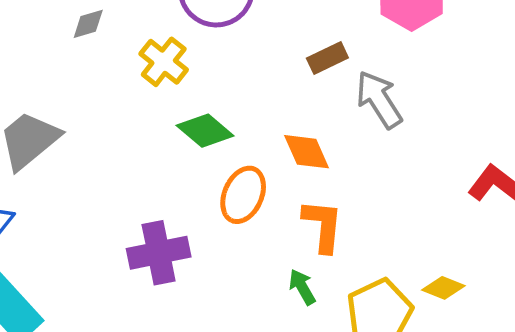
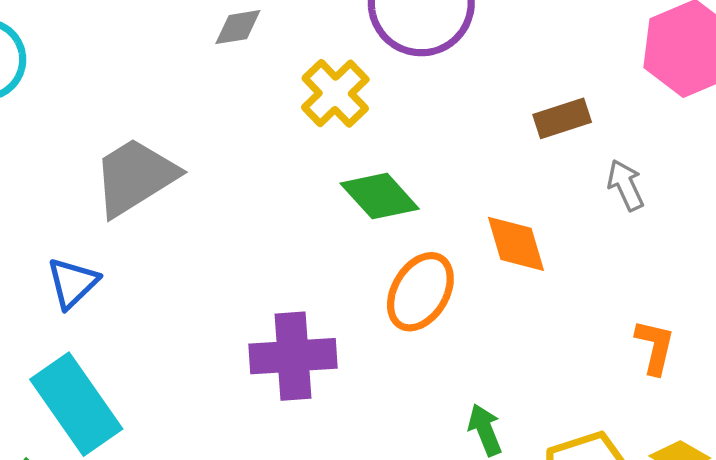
gray arrow: (379, 99) -> (626, 185), size x0.6
orange L-shape: (323, 226) -> (655, 347), moved, size x0.7

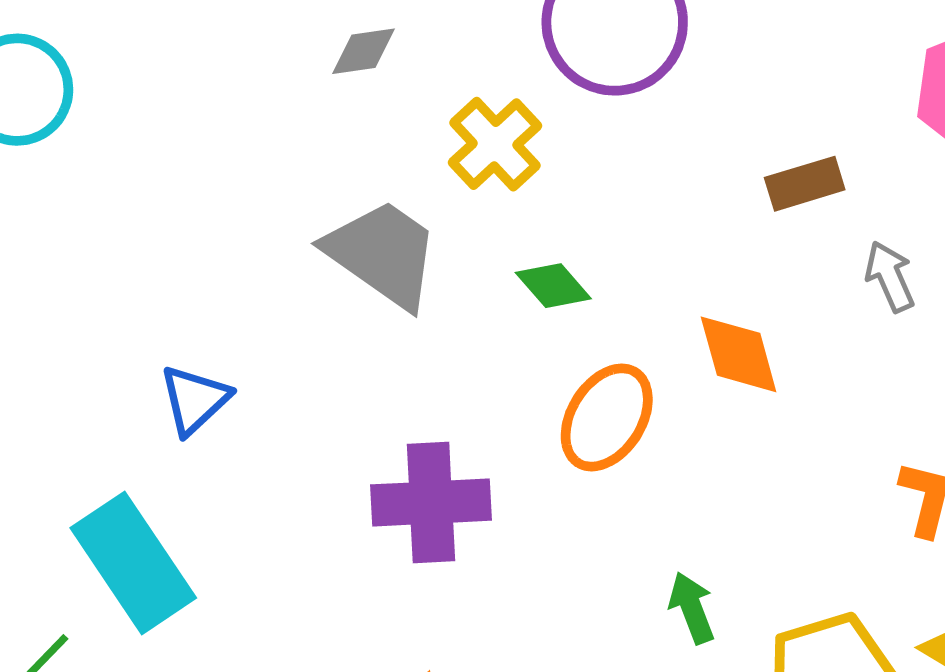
gray trapezoid: (135, 177) -> (383, 254), moved, turned 66
green diamond: (380, 196) -> (553, 286), size x0.7
blue triangle: (73, 283) -> (195, 400), moved

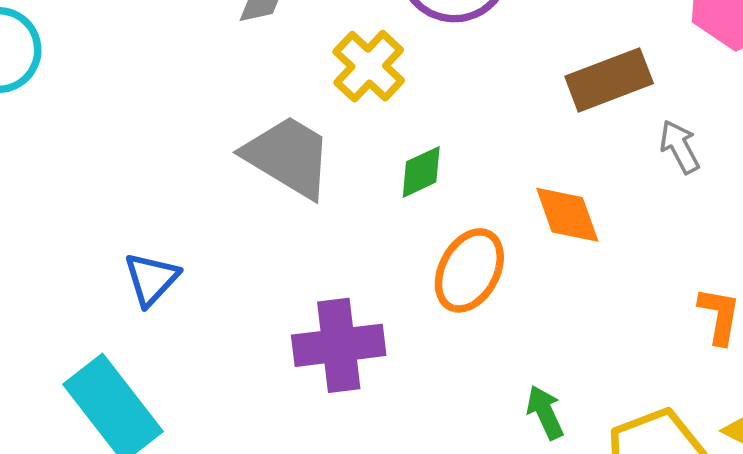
brown rectangle: (805, 184) -> (609, 80), size x1.4
green diamond: (553, 286) -> (421, 172), turned -70

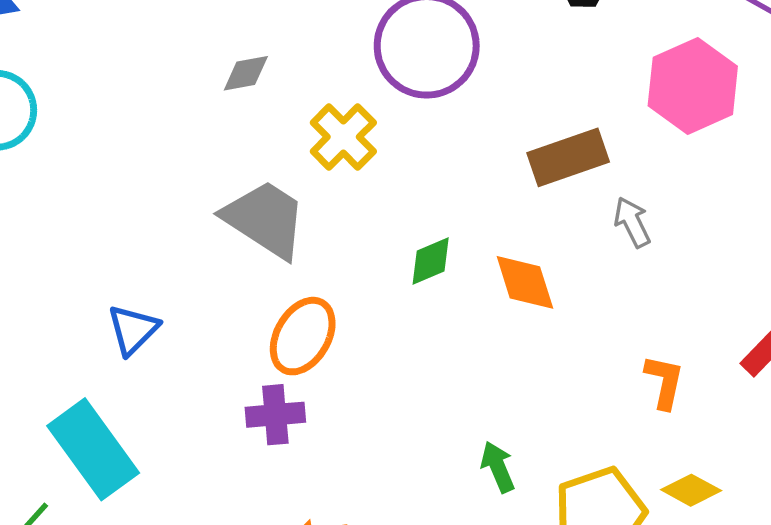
green diamond: (421, 172) -> (431, 261), moved
orange ellipse: (469, 270) -> (303, 336), moved
purple cross: (339, 345) -> (275, 415), moved, size x0.7

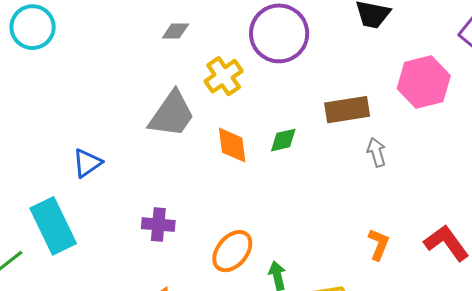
gray trapezoid: (265, 219) -> (172, 114), turned 82
green diamond: (431, 261) -> (283, 140), moved
orange diamond: (525, 282) -> (232, 145), moved
orange ellipse: (303, 336) -> (232, 251), moved

